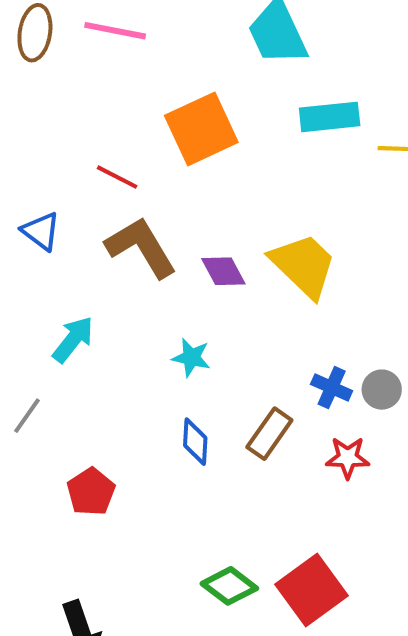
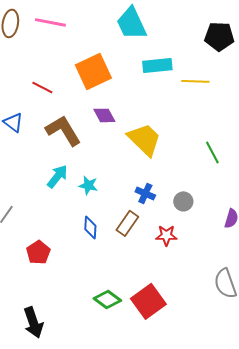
red line: (117, 177) -> (42, 87), moved
purple diamond: (223, 271) -> (104, 115), moved
cyan arrow: (73, 339) -> (57, 176), moved
blue cross: (332, 388) -> (145, 193), moved

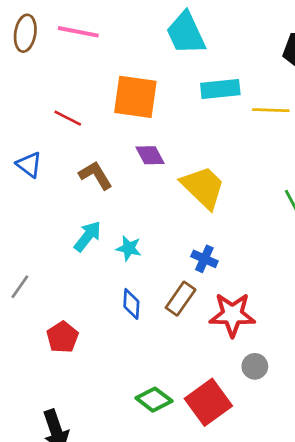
orange square: (93, 71) -> (135, 97), turned 33
brown L-shape: (63, 130) -> (96, 175), size x0.7
gray circle: (183, 201) -> (255, 366), moved
red star: (166, 235) -> (232, 315), size x1.6

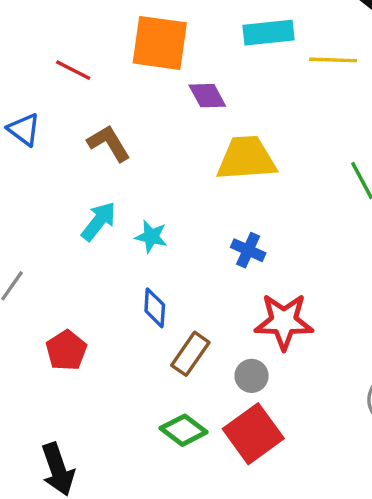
purple diamond: (150, 155) -> (207, 96), moved
yellow trapezoid: (203, 187) -> (246, 158), turned -48
brown rectangle: (181, 299) -> (190, 354), moved
gray circle: (255, 366) -> (252, 376), moved

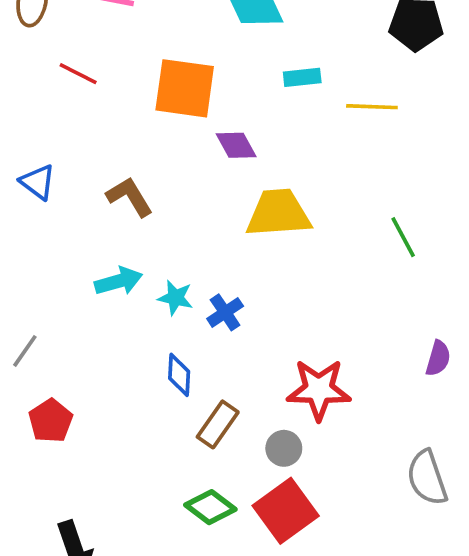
cyan rectangle: (269, 33) -> (302, 77), size x0.7
red line: (73, 70) -> (78, 74), moved
cyan arrow: (99, 221) -> (119, 281), turned 36
blue cross: (248, 250) -> (225, 312), moved, turned 32
red pentagon: (66, 350) -> (51, 421), moved

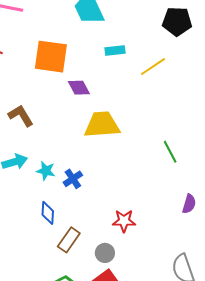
yellow line: (372, 107) -> (153, 67), turned -36
green line: (403, 237) -> (170, 152), moved
red star: (319, 390) -> (124, 221), size x0.7

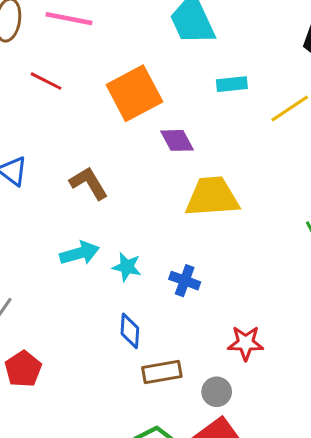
orange square: (51, 57) -> (134, 93), turned -36
blue cross: (73, 179) -> (185, 281), moved, turned -36
brown rectangle: (69, 240) -> (162, 372), turned 45

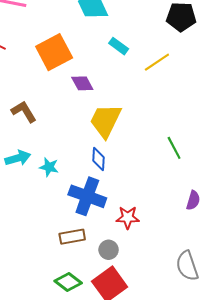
cyan rectangle: (232, 84) -> (119, 46), turned 42
yellow trapezoid: (212, 197) -> (105, 121), turned -60
blue cross: (185, 281) -> (87, 196), moved, size x1.8
blue diamond: (130, 331) -> (98, 159), moved

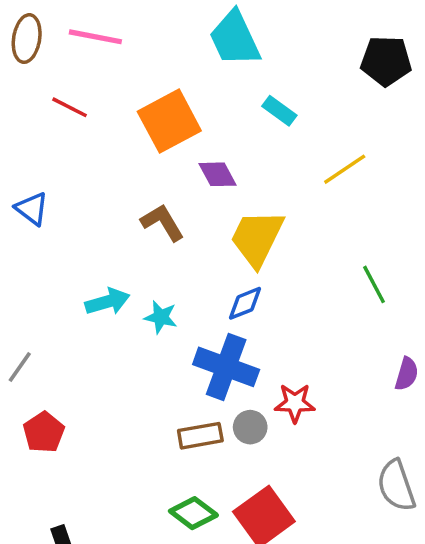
yellow line: (157, 62) -> (345, 169), moved
brown L-shape: (24, 112) -> (162, 223), moved
blue diamond: (98, 159) -> (245, 303), turned 65
gray circle: (109, 250) -> (250, 427), moved

